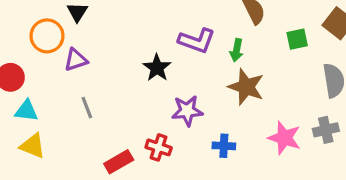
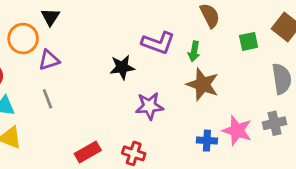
black star: (157, 68) -> (122, 67), turned 30
gray line: (87, 108) -> (47, 99), moved
blue cross: (224, 146) -> (207, 141), moved
red cross: (159, 147) -> (134, 153), moved

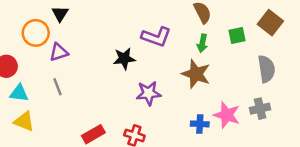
green arrow: (194, 51) -> (202, 43), moved

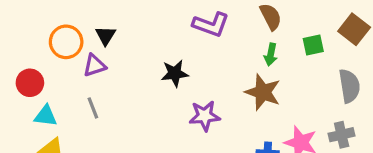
black triangle: (60, 14) -> (105, 36), moved
purple L-shape: (156, 37) -> (211, 25), moved

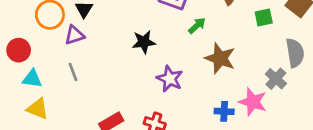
green arrow: (271, 54) -> (197, 26), moved, turned -144
purple star: (205, 116) -> (170, 79), turned 30
gray cross: (342, 135) -> (276, 79), moved, turned -35

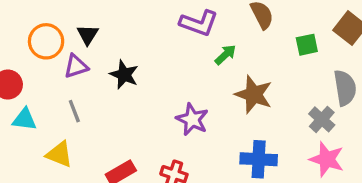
black star: (144, 42) -> (124, 75), moved, turned 30
pink star: (253, 102) -> (327, 159), moved
yellow triangle: (38, 109) -> (59, 154), moved
blue cross: (224, 111) -> (259, 159), size x1.5

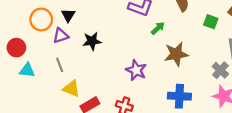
green square: (307, 45) -> (211, 22), turned 32
black star: (124, 75) -> (92, 41), turned -30
brown star: (254, 94) -> (176, 54), turned -30
yellow triangle: (59, 154) -> (71, 89), moved

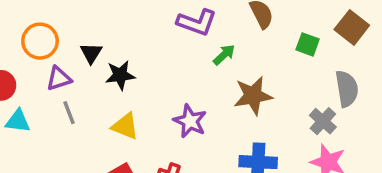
black triangle: (68, 15) -> (91, 53), moved
purple triangle: (61, 36) -> (59, 79), moved
yellow triangle: (71, 89) -> (125, 126), moved

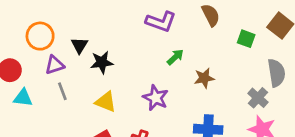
green arrow: (224, 55) -> (175, 57), moved
brown star: (253, 96) -> (204, 78), size x0.7

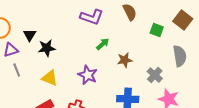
gray cross: (258, 98) -> (155, 75), moved

